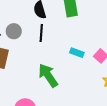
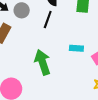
cyan rectangle: (77, 53) -> (76, 48), turned -32

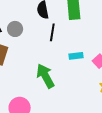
black line: (48, 20) -> (52, 32), moved

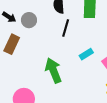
cyan rectangle: (76, 56) -> (86, 54), turned -32

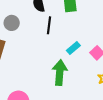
green arrow: (53, 70) -> (60, 72), moved, turned 35

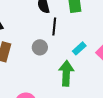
gray circle: (12, 23) -> (40, 47), moved

